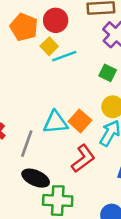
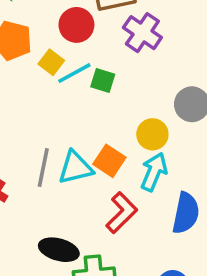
red circle: (56, 20) -> (76, 25), moved
green square: (108, 73) -> (103, 80), moved
gray line: (27, 144) -> (43, 167), moved

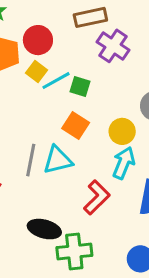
red circle: (76, 25) -> (38, 40), moved
orange square: (109, 161) -> (76, 125), moved

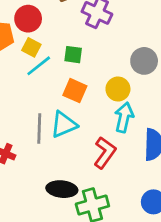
cyan line: (56, 81) -> (39, 66), moved

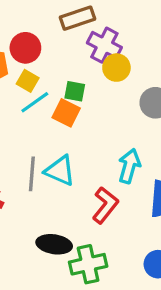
yellow circle: (118, 89) -> (116, 68), moved
orange square: (75, 91) -> (66, 113), moved
cyan triangle: (64, 125) -> (60, 171), turned 44

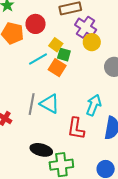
yellow square: (28, 81) -> (56, 45), moved
red L-shape: (105, 205) -> (76, 128), turned 145

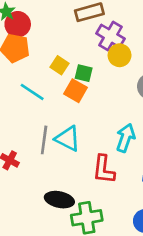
red circle: (36, 24) -> (18, 24), moved
yellow square: (56, 45) -> (60, 65), moved
cyan line: (38, 59) -> (32, 92), moved, turned 66

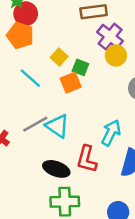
orange square: (75, 91) -> (71, 83), turned 30
gray line: (44, 140) -> (35, 124), turned 45
black ellipse: (59, 200) -> (56, 169), moved

